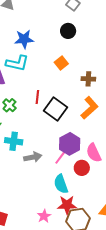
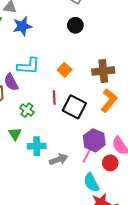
blue star: (24, 39) -> (22, 26), moved
orange square: (61, 63) -> (65, 70), moved
brown cross: (88, 79) -> (103, 71), size x1.5

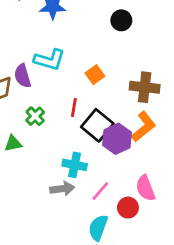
green triangle: (15, 134) -> (13, 143), turned 40
purple hexagon: (94, 140) -> (117, 139), moved
cyan cross: (37, 146) -> (75, 165), moved
cyan semicircle: (91, 183) -> (98, 228), turned 36

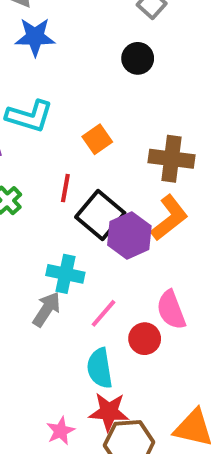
gray arrow: (62, 189) -> (47, 309), turned -50
cyan semicircle: (98, 228) -> (100, 368), turned -30

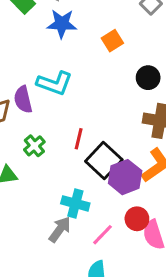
black circle: (138, 58) -> (148, 78), moved
orange square: (97, 139) -> (112, 41), moved
red circle: (145, 339) -> (137, 219), moved

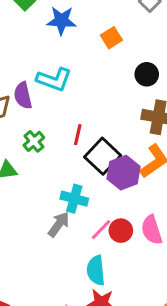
red circle: (137, 219) -> (121, 231), moved

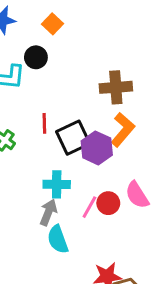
black circle: (147, 74) -> (36, 57), moved
black square: (103, 156) -> (73, 138), turned 36
cyan semicircle: (96, 270) -> (58, 239), moved

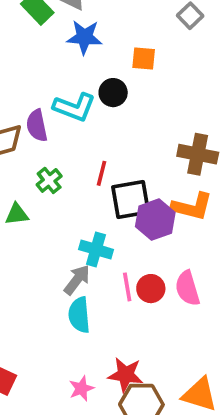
orange square: (53, 24) -> (144, 58), turned 36
orange L-shape: (123, 130) -> (192, 207), turned 48
pink line: (89, 207) -> (127, 287), turned -55

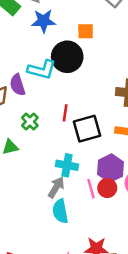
black circle: (113, 93) -> (67, 57), size x1.6
purple hexagon: (155, 220) -> (110, 168), moved

